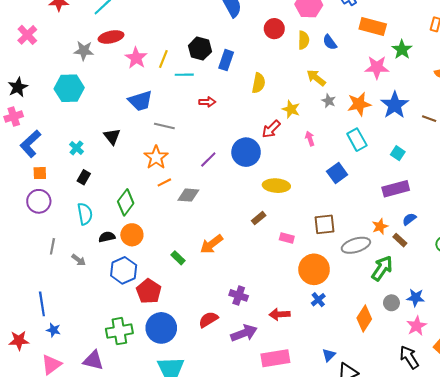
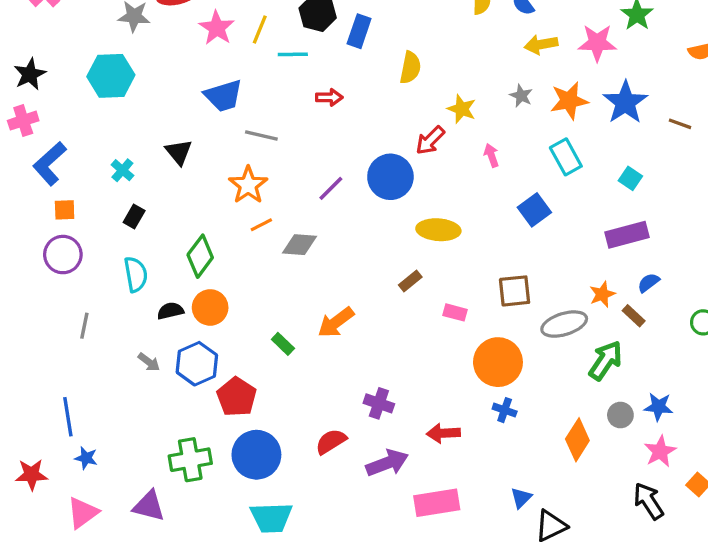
yellow arrow: (316, 78) -> (541, 44), moved, turned -48
gray arrow: (79, 260) -> (149, 362), moved
blue cross: (318, 300) -> (505, 410), turned -32

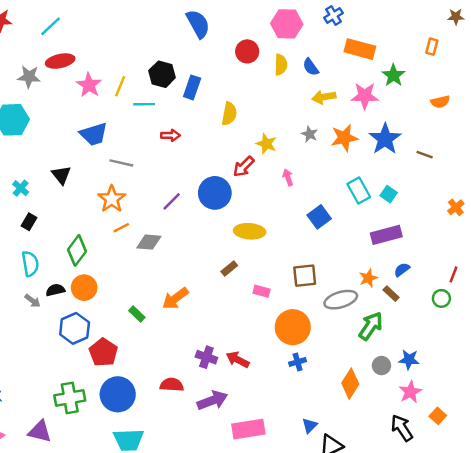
cyan rectangle: (566, 157) -> (359, 191), moved
gray arrow: (149, 362) -> (33, 301), moved
blue cross: (505, 410) -> (298, 362), turned -35
red arrow: (443, 433) -> (238, 360), moved, turned 30
red semicircle: (331, 441) -> (172, 385), turned 35

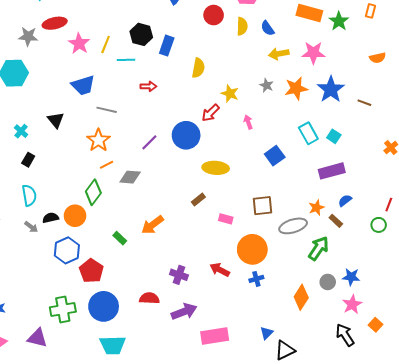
green star: (393, 75) -> (339, 21), moved
green diamond: (77, 250) -> (93, 192), moved
red arrow: (238, 360) -> (220, 270), moved

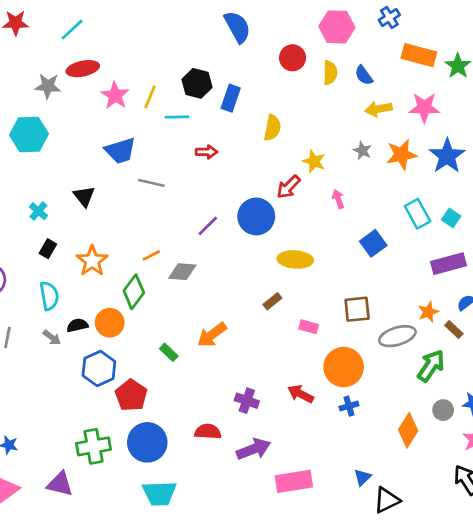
orange star: (98, 140) -> (92, 261), moved

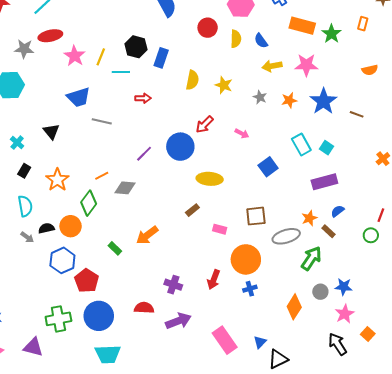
orange star: (401, 155) -> (289, 100), size x0.7
yellow star: (314, 161) -> (224, 85), moved
pink arrow: (338, 199) -> (242, 133), turned 136
red arrow: (301, 394) -> (214, 280), turned -96
pink rectangle: (294, 481) -> (225, 340), moved, turned 64

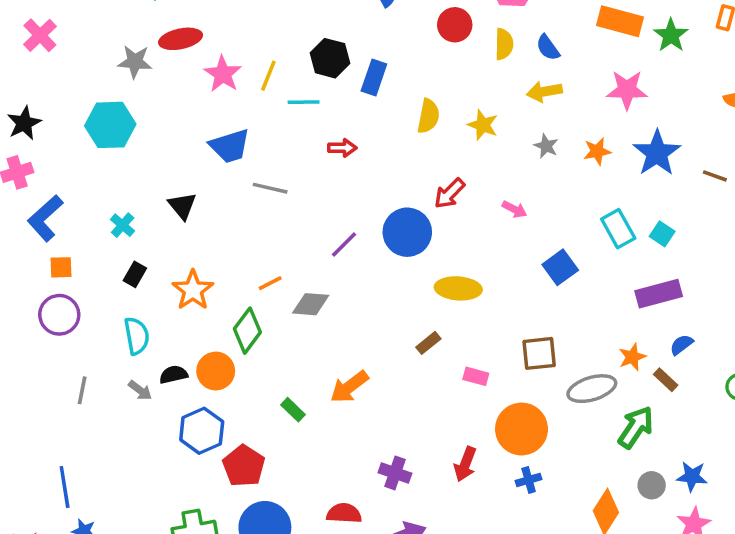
yellow arrow: (272, 66) -> (544, 92), moved

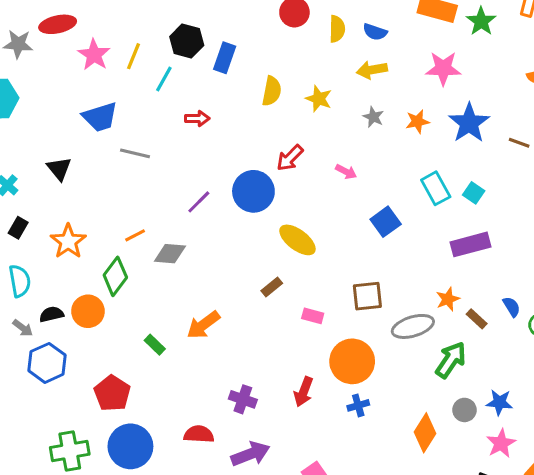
blue semicircle: (548, 48) -> (375, 32), turned -35
cyan line: (304, 102) -> (164, 79), turned -60
yellow ellipse: (458, 288) -> (297, 240), turned 33
blue semicircle: (681, 345) -> (512, 307), moved, turned 95
blue hexagon: (202, 431) -> (47, 363), moved

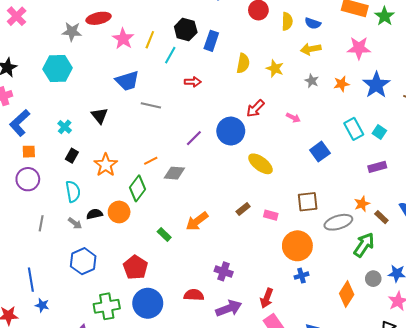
purple rectangle: (471, 244) -> (377, 167), size x0.7
brown rectangle: (272, 287) -> (243, 209), moved
blue hexagon: (47, 363) -> (83, 261), moved
red arrow: (304, 392) -> (267, 298), moved

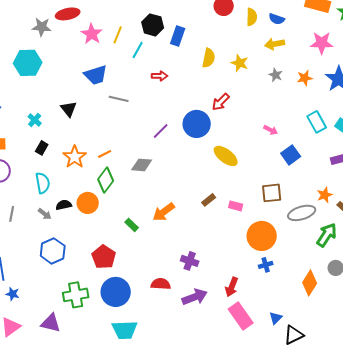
pink arrow: (293, 118) -> (271, 130), moved
blue square: (320, 152) -> (291, 155), moved
orange line: (151, 161) -> (105, 154), moved

